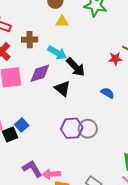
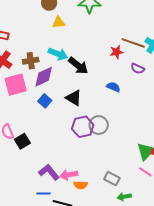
brown cross: (30, 40) -> (31, 61), moved
black triangle: (62, 89) -> (74, 98), moved
blue square: (22, 125) -> (45, 101), moved

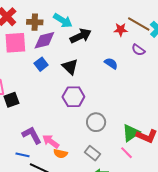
black arrow: (78, 66) -> (81, 36), turned -75
gray circle: (99, 125) -> (96, 122), moved
pink arrow: (69, 175) -> (51, 141), turned 36

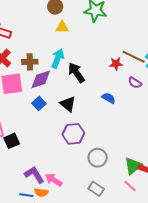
cyan arrow: (63, 21) -> (58, 58), turned -96
black arrow: (81, 36) -> (76, 73), turned -95
orange semicircle: (60, 154) -> (41, 192), moved

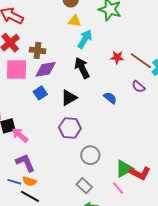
cyan arrow: (58, 58) -> (85, 39), moved
red star: (116, 64) -> (117, 57), moved
black triangle: (68, 104) -> (69, 98), turned 42
pink arrow: (54, 180) -> (20, 135), moved

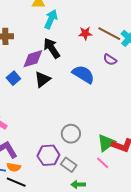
purple diamond: (46, 69) -> (33, 59), moved
blue semicircle: (110, 98) -> (83, 74), size x1.6
purple hexagon: (70, 128) -> (48, 155), moved

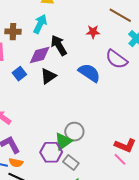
cyan arrow: (51, 19) -> (40, 24), moved
brown line: (109, 34) -> (120, 15), moved
purple semicircle: (110, 60) -> (117, 59), size x1.6
green triangle: (106, 143) -> (63, 141), moved
pink line: (103, 163) -> (120, 159), moved

